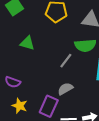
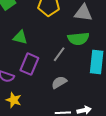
purple rectangle: (49, 106) -> (29, 64), moved

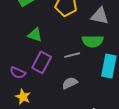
gray line: (59, 54) -> (72, 55), turned 35

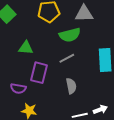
green semicircle: (93, 41) -> (70, 35), moved
gray semicircle: (70, 83) -> (71, 86), turned 119

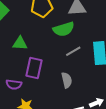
gray line: (67, 58) -> (73, 51), moved

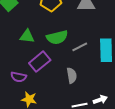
green semicircle: (64, 29) -> (57, 37), moved
purple rectangle: (34, 68) -> (40, 62), turned 35

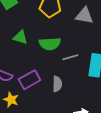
purple rectangle: (40, 62) -> (29, 80), moved

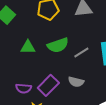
gray semicircle: (57, 84) -> (76, 82), turned 119

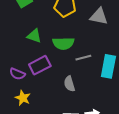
gray semicircle: (76, 82) -> (69, 84), turned 42
purple rectangle: (48, 85) -> (40, 65), moved

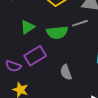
green triangle: (34, 36) -> (27, 27), turned -49
gray line: (83, 58) -> (80, 23), moved

